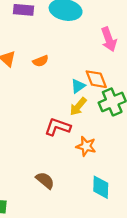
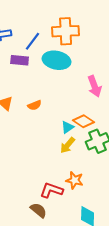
orange diamond: (96, 79) -> (84, 121), turned -35
red L-shape: (58, 127) -> (52, 190), moved

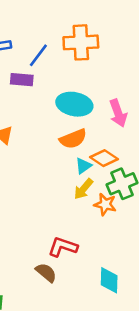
cyan ellipse: (57, 60) -> (74, 104), moved
orange semicircle: (35, 105) -> (73, 139), moved, size x1.5
orange star: (75, 180) -> (105, 204), moved

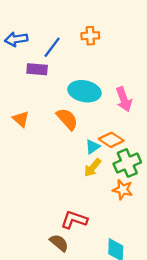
orange cross: (81, 42) -> (90, 36), size x0.6
orange semicircle: (73, 139) -> (67, 119), moved, turned -110
orange star: (105, 204) -> (123, 190), moved

